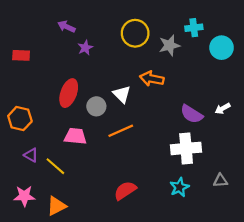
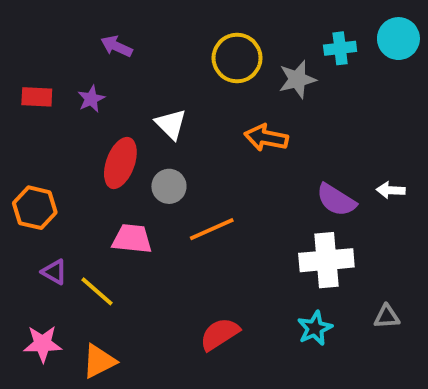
purple star: (85, 48) -> (91, 99), moved
cyan circle: (222, 48) -> (398, 39), moved
white triangle: (122, 94) -> (171, 124), moved
white arrow: (223, 109) -> (391, 190), turned 32

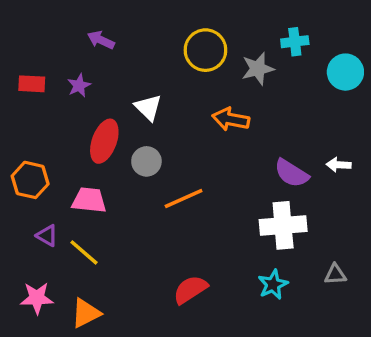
cyan circle: (398, 39) -> (345, 72), moved
pink trapezoid: (132, 239) -> (89, 200), moved

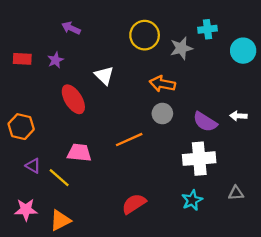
red ellipse: (104, 141) -> (73, 99), turned -52
gray circle: (146, 161) -> (162, 114), moved
pink trapezoid: (89, 200) -> (79, 153), moved

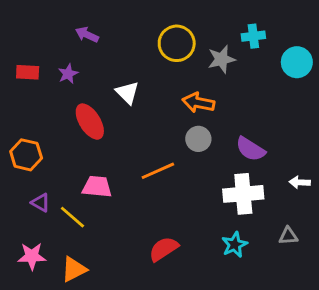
white arrow: (238, 116) -> (300, 182), moved

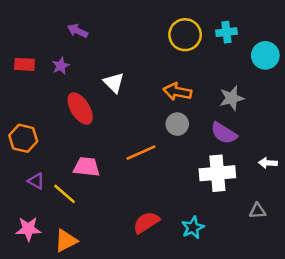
yellow circle: (177, 43) -> (185, 35), moved
gray star: (222, 59) -> (232, 98), moved
cyan star: (235, 245) -> (193, 228), moved

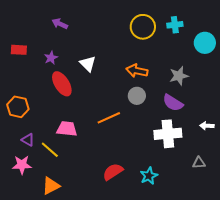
purple star: (61, 66) -> (51, 58), moved
pink star: (28, 229) -> (22, 165), moved

